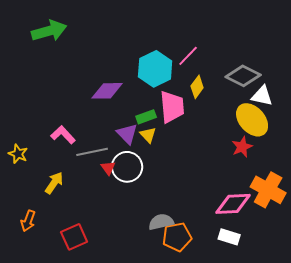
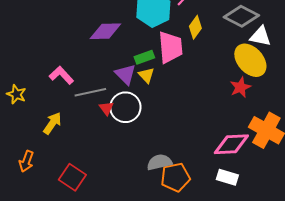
red square: (74, 237) -> (72, 177), turned -32

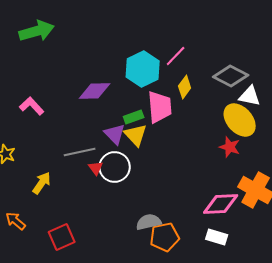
pink L-shape: (61, 75) -> (32, 106), moved
yellow triangle: (146, 75) -> (136, 135), size x1.4
red star: (240, 87) -> (230, 147), turned -30
orange arrow: (26, 161) -> (16, 221), turned 110
red square: (72, 177) -> (62, 237), turned 32

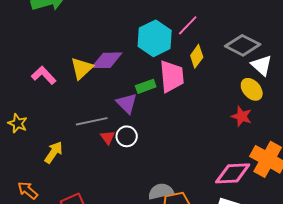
white triangle: (250, 96) -> (262, 65), turned 30
yellow ellipse: (240, 120) -> (252, 89), size x0.7
yellow triangle: (136, 135) -> (82, 68), moved, turned 30
white circle: (115, 167) -> (127, 136), size x0.7

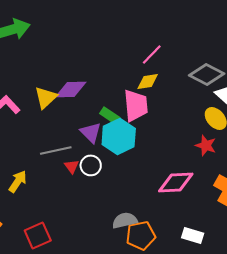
cyan hexagon: (155, 38) -> (119, 136), moved
yellow diamond: (197, 56) -> (148, 81), moved, turned 45
green rectangle: (146, 86) -> (110, 115), turned 54
pink diamond: (233, 173) -> (176, 182), moved

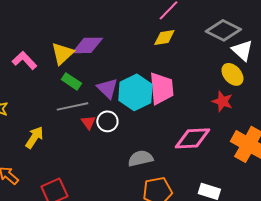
pink trapezoid: (136, 105) -> (161, 88), moved
green rectangle: (110, 115) -> (71, 81), moved
gray semicircle: (125, 220) -> (140, 158), moved

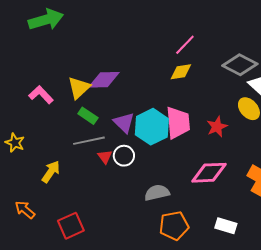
red star: (222, 101) -> (217, 127), moved, turned 30

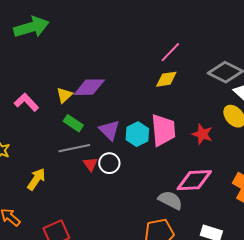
yellow triangle: (79, 88) -> (64, 95), size x0.7
cyan hexagon: (152, 127) -> (137, 134), size x0.7
red star: (217, 127) -> (202, 134), turned -30
gray semicircle: (157, 193) -> (170, 200), moved, turned 40

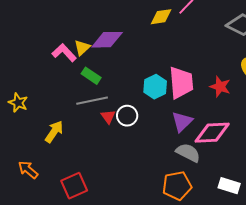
yellow diamond: (166, 79) -> (161, 17), moved
pink L-shape: (26, 102) -> (64, 53), moved
purple triangle: (109, 130) -> (182, 122), moved, turned 30

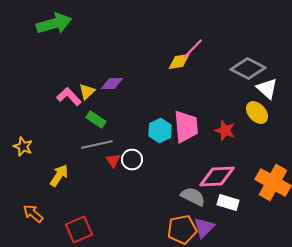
yellow diamond: (161, 17) -> (179, 62), moved
purple diamond: (107, 40) -> (112, 84), size x0.7
purple triangle: (182, 122) -> (204, 228), moved
white rectangle: (229, 186) -> (228, 202), moved

